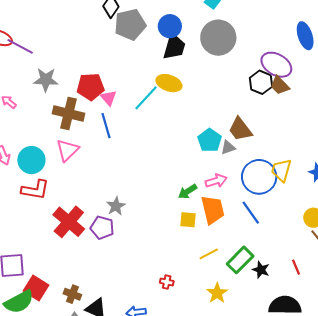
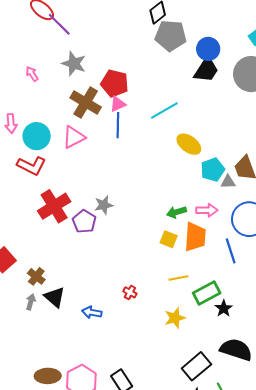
yellow ellipse: (169, 83) -> (189, 144), moved
pink triangle: (109, 98) -> (118, 104), moved, turned 30

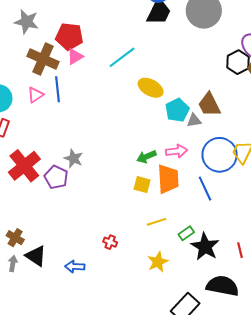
blue line: (118, 125) -> (58, 89), moved
pink triangle: (74, 137) -> (35, 95), size x0.7
gray star: (104, 205) -> (73, 159), turned -30
green rectangle: (207, 293) -> (186, 233), size x0.6
black star: (224, 308) -> (205, 247), size x1.6

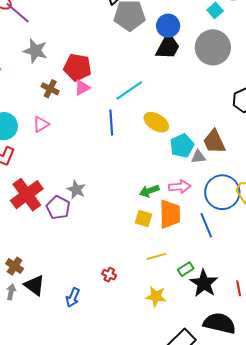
brown cross: (43, 59) -> (50, 89), size x0.6
blue line: (58, 89) -> (111, 122), moved
yellow star: (158, 262) -> (156, 296), turned 30
blue arrow: (75, 267) -> (73, 298), turned -72

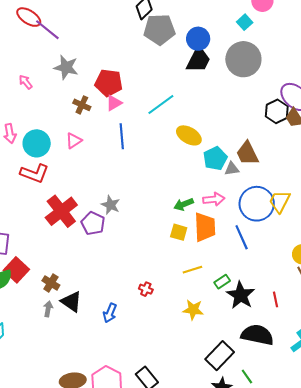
blue line: (111, 122) -> (122, 136), moved

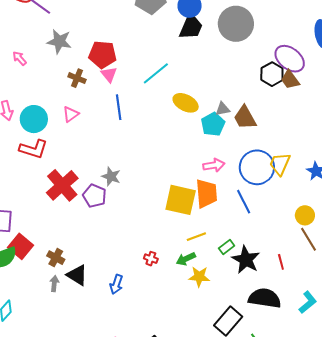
pink triangle: (114, 103) -> (109, 74), turned -36
gray triangle: (232, 169) -> (223, 109), moved
green arrow: (184, 204) -> (186, 259), moved
yellow square: (179, 232) -> (181, 200), size x1.8

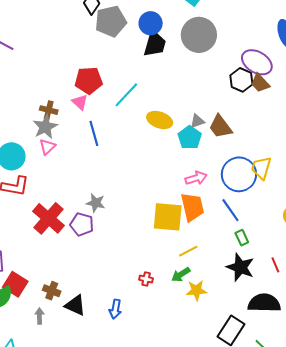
gray star: (59, 41) -> (45, 127), moved, turned -30
red pentagon: (103, 55) -> (89, 80), moved
green rectangle: (227, 247) -> (242, 238), moved, turned -70
gray arrow: (54, 284) -> (39, 316), moved

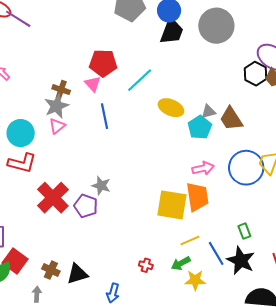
blue line: (230, 210) -> (216, 253), moved
black triangle: (75, 305) -> (77, 274), moved, turned -45

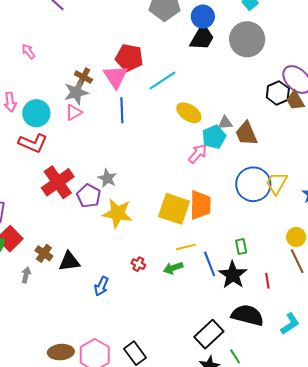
pink triangle: (93, 84) -> (116, 77), size x1.5
pink arrow: (203, 168) -> (198, 154), moved, turned -45
yellow star: (195, 280) -> (117, 213), moved, size x1.4

